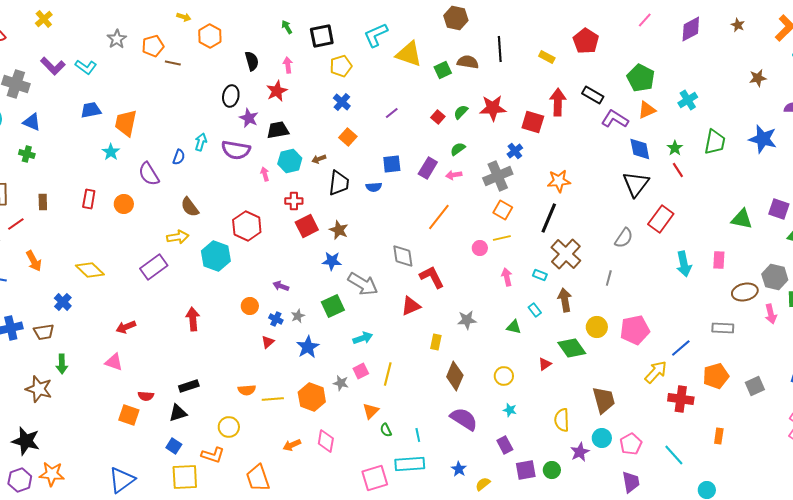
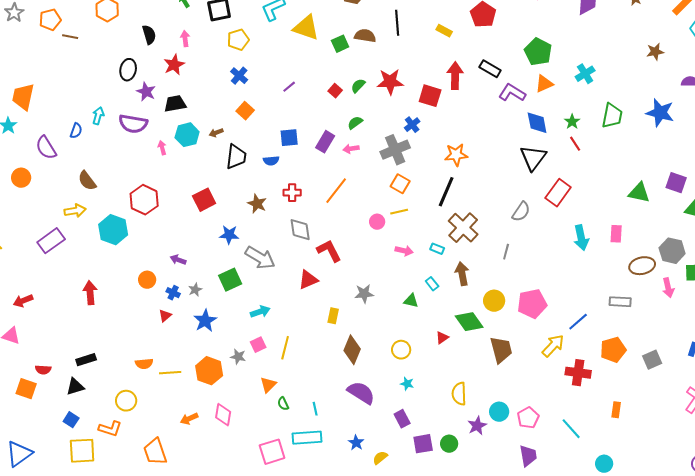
red cross: (294, 201) -> (292, 193), moved
brown star: (339, 230) -> (257, 204), moved
pink arrow: (507, 277) -> (404, 251), turned 114
brown trapezoid: (604, 400) -> (501, 350), moved

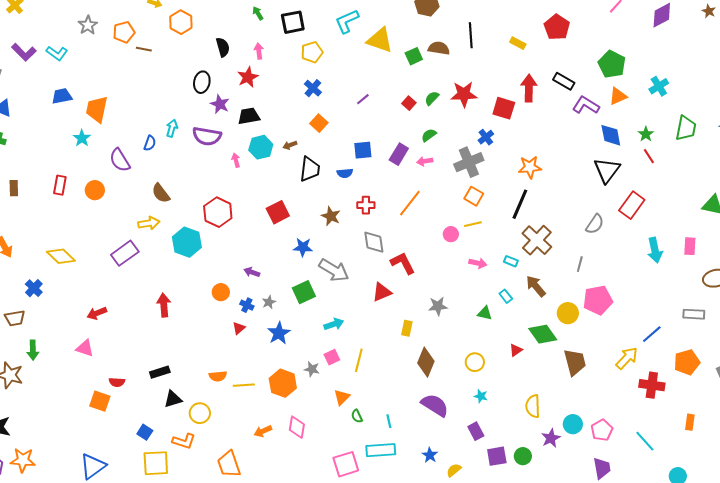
brown arrow: (462, 274) -> (536, 286), turned -30
pink pentagon: (532, 304) -> (598, 300), moved
black triangle: (75, 387) -> (173, 399), moved

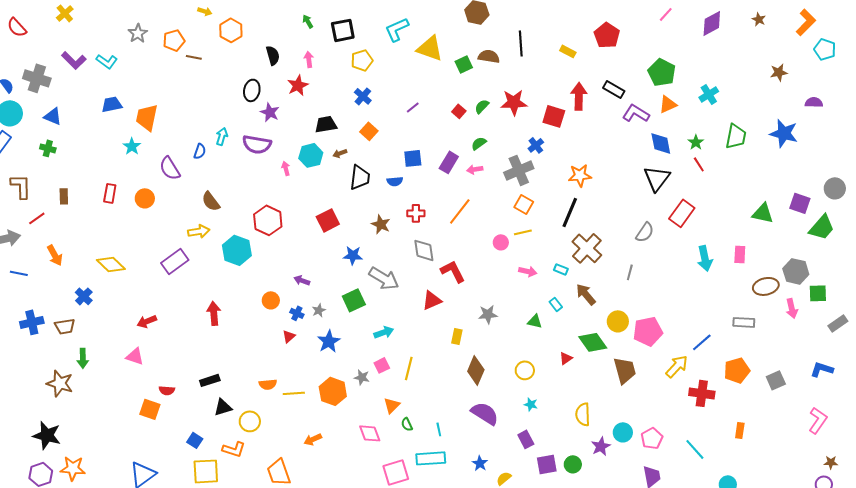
black trapezoid: (249, 116) -> (326, 124), moved
pink pentagon: (598, 300) -> (648, 331), moved
pink diamond: (297, 427) -> (370, 433), moved, turned -30

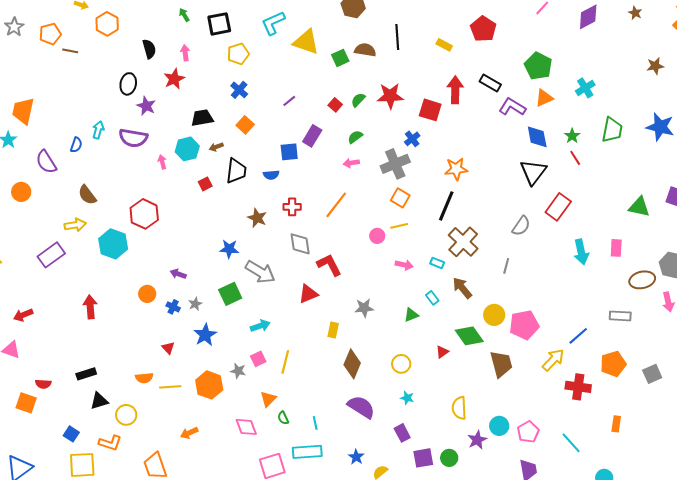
purple rectangle: (449, 162) -> (312, 136), moved
red square: (328, 220) -> (205, 184), moved, size x0.6
green triangle: (535, 321) -> (411, 315), turned -35
red triangle: (289, 336) -> (168, 348), moved, turned -32

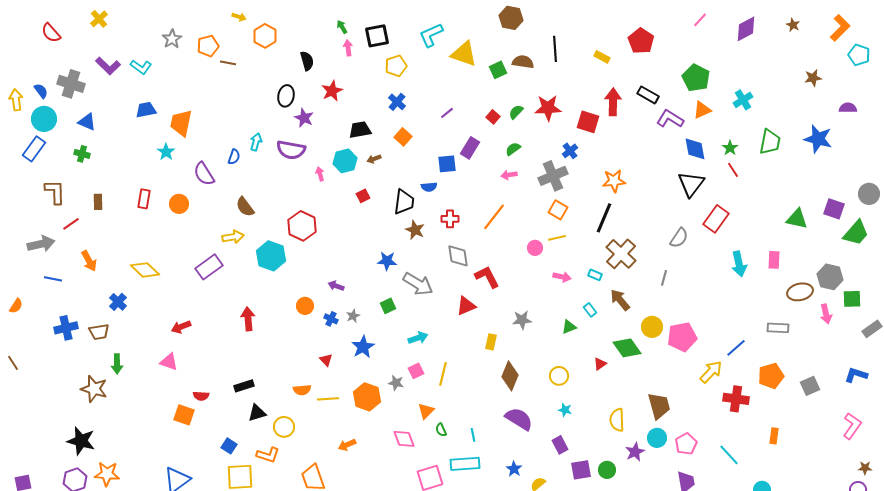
pink arrow: (185, 53) -> (348, 48), moved
black trapezoid: (236, 171) -> (404, 202), moved
green square: (230, 294) -> (388, 306), size x0.7
brown trapezoid: (501, 364) -> (659, 406), moved

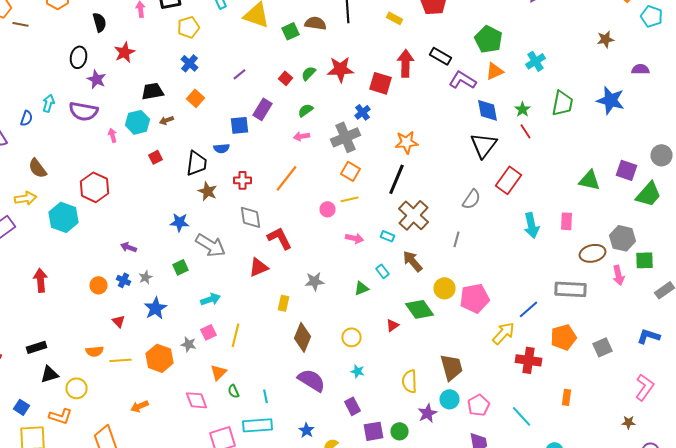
orange circle: (305, 306) -> (98, 285), moved
gray rectangle: (778, 328) -> (570, 289), size x1.4
brown star: (865, 468) -> (628, 422), moved

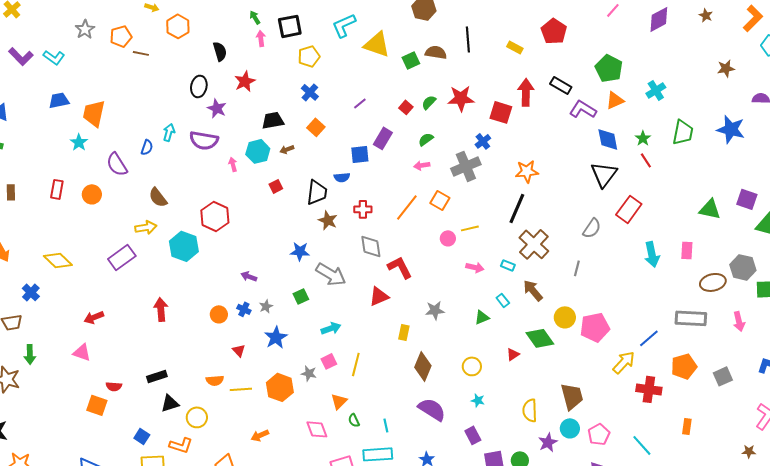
orange square: (350, 171) -> (440, 200), moved
pink arrow: (618, 275) -> (739, 321), moved

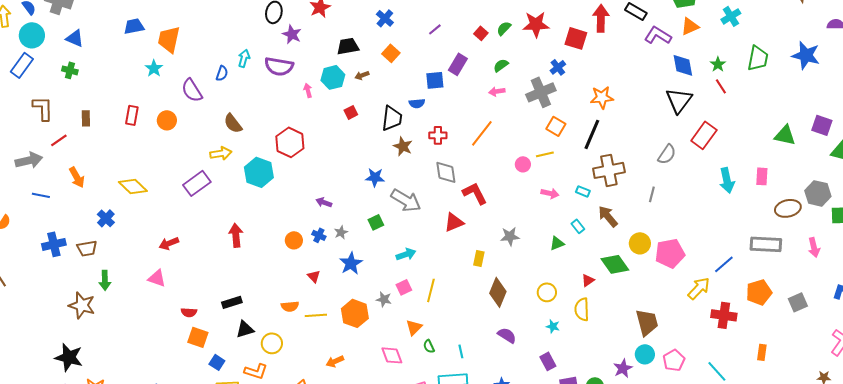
orange square: (440, 200) -> (556, 126), moved
brown cross: (534, 244) -> (609, 170), turned 36
orange square: (97, 405) -> (198, 337), moved
purple semicircle: (432, 409) -> (507, 335), size x0.7
yellow semicircle: (530, 410) -> (582, 309), moved

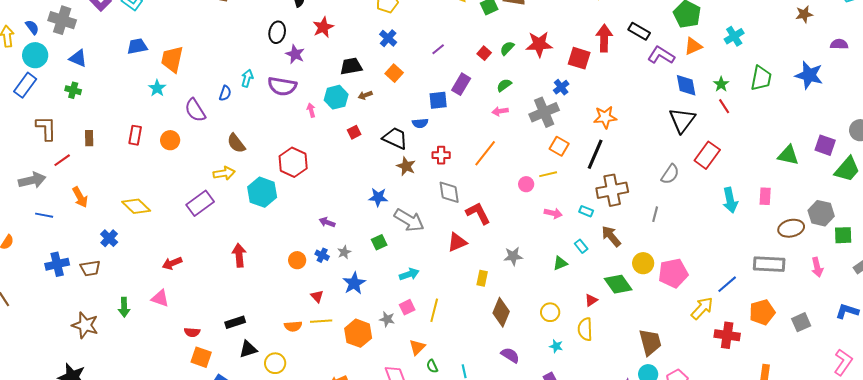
black trapezoid: (392, 118) -> (395, 138), turned -72
green arrow: (105, 280) -> (124, 307), moved
yellow line: (316, 315) -> (321, 321), moved

